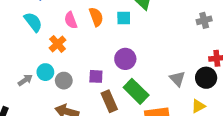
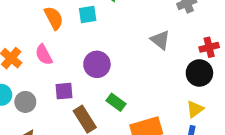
pink semicircle: (71, 20) -> (44, 55), moved
gray triangle: (177, 79) -> (160, 40), moved
green rectangle: (136, 91) -> (116, 102), size x0.6

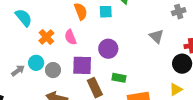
purple square: (64, 91) -> (82, 65), size x1.5
green rectangle: (116, 102) -> (119, 78), turned -32

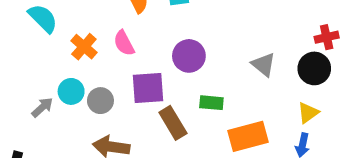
gray triangle: (156, 36) -> (264, 65), moved

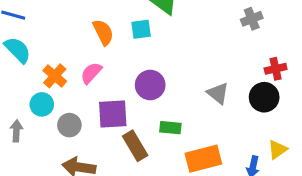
pink semicircle: (124, 43) -> (91, 73), turned 70
cyan circle: (71, 91) -> (42, 104), moved
gray arrow: (42, 107) -> (16, 131), turned -45
yellow triangle: (308, 113) -> (277, 150), moved

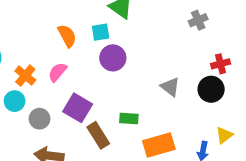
purple circle: (150, 85) -> (113, 58), moved
purple square: (113, 114) -> (78, 108), turned 36

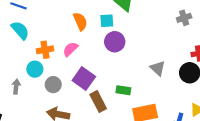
orange cross: (25, 76) -> (45, 50), turned 35

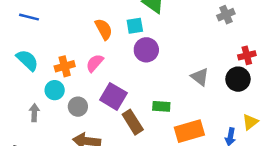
cyan semicircle: (20, 30) -> (27, 60), moved

